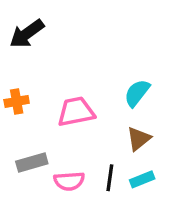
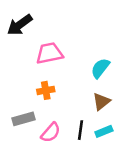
orange cross: (17, 101) -> (46, 90), moved
pink trapezoid: (76, 112) -> (49, 53), moved
pink semicircle: (69, 181) -> (51, 133), turned -45

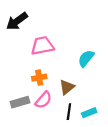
brown triangle: (101, 102) -> (67, 87), moved
pink semicircle: (51, 133) -> (43, 100), moved

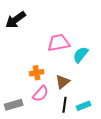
pink trapezoid: (42, 46) -> (59, 43), moved
gray rectangle: (20, 102) -> (14, 105), moved

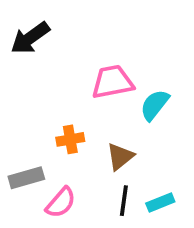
pink semicircle: (41, 94) -> (61, 203), moved
gray rectangle: (14, 105) -> (26, 178), moved

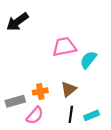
orange cross: (70, 139) -> (40, 91), moved

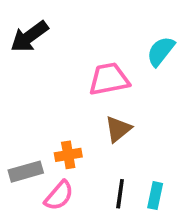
cyan semicircle: (88, 60) -> (161, 51), moved
brown triangle: (69, 89) -> (118, 129), moved
cyan rectangle: (92, 115) -> (155, 196), turned -56

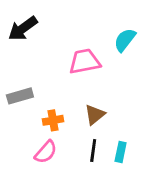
brown triangle: (118, 129) -> (95, 115), moved
gray rectangle: (26, 172) -> (20, 96), moved

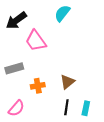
cyan semicircle: (125, 40) -> (62, 13), moved
pink trapezoid: (85, 61) -> (36, 41), moved, turned -115
pink semicircle: (46, 152) -> (16, 108), moved

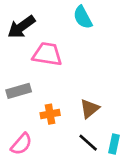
cyan semicircle: (62, 13) -> (83, 17), turned -66
pink trapezoid: (36, 41) -> (47, 54), turned 135
black line: (66, 107) -> (88, 143), turned -56

